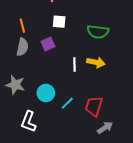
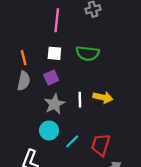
white square: (59, 22) -> (54, 53), moved
green semicircle: (98, 32) -> (88, 53), moved
gray star: (15, 85) -> (54, 104), moved, turned 30

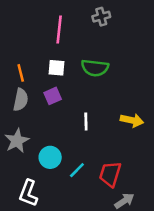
yellow arrow: (103, 97) -> (132, 120), moved
gray star: (54, 104) -> (17, 141), moved

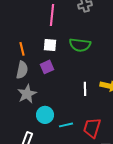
white line: (86, 122) -> (85, 89), moved
gray star: (17, 141) -> (27, 94), moved
cyan line: (77, 170) -> (66, 125), turned 32

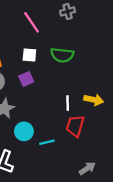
pink line: (52, 15) -> (32, 22), turned -40
red trapezoid: (92, 128) -> (75, 126), moved

